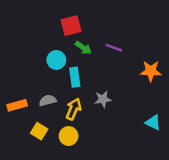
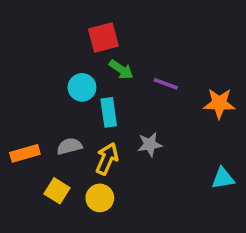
purple line: (114, 48) -> (166, 84), moved
cyan triangle: (153, 123) -> (223, 178), turned -35

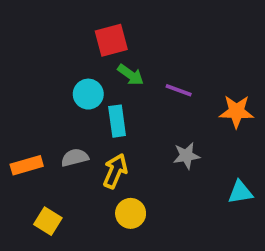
gray star: (150, 144) -> (186, 156), moved
yellow square: (57, 191) -> (48, 221), moved
yellow circle: (100, 198) -> (131, 213), moved

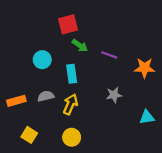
cyan circle: (88, 94) -> (42, 60), moved
yellow circle: (131, 213) -> (72, 137), moved

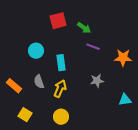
green arrow: (80, 46) -> (84, 28), moved
gray semicircle: (46, 96) -> (39, 82), turned -96
orange rectangle: (16, 101) -> (14, 86), turned 56

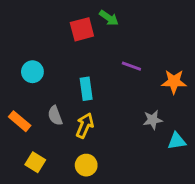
green arrow: (84, 28) -> (109, 18), moved
cyan circle: (36, 51) -> (32, 72), moved
gray star: (97, 81) -> (153, 120), moved

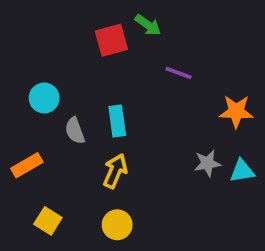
purple line: (131, 66) -> (179, 73), moved
gray semicircle: (55, 116) -> (75, 131), moved
orange rectangle: (20, 121) -> (27, 165), turned -70
cyan triangle: (177, 141) -> (242, 171), moved

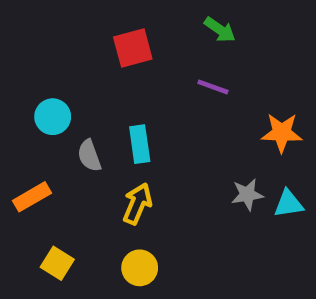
green arrow: (148, 25) -> (220, 30), moved

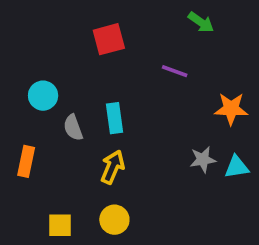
green arrow: (220, 30) -> (201, 22), moved
orange rectangle: (32, 197) -> (26, 161), turned -48
yellow square: (57, 263) -> (60, 225), moved, turned -32

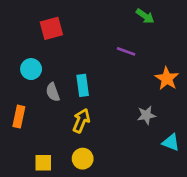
red square: (109, 39) -> (51, 28), moved
orange star: (231, 109) -> (167, 79), turned 30
cyan triangle: (237, 167) -> (171, 142), moved, turned 30

